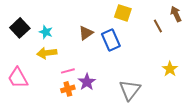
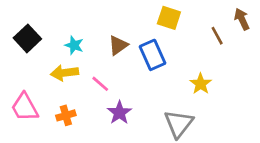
cyan star: (46, 32) -> (74, 45), moved
yellow star: (170, 69) -> (201, 84), moved
pink line: (68, 71) -> (100, 84), moved, turned 56
orange cross: (68, 89) -> (66, 115), moved

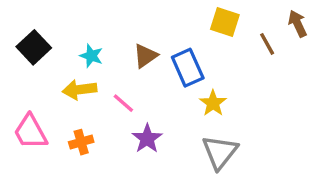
yellow square: (169, 18) -> (225, 22), moved
yellow star: (201, 84) -> (213, 103), moved

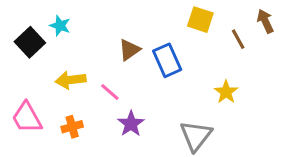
cyan star: (91, 56) -> (60, 26), moved
yellow star: (213, 103) -> (226, 92), moved

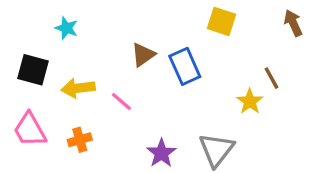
brown line: (238, 39) -> (271, 78), moved
black square: (30, 42) -> (33, 70), moved, turned -32
purple star: (131, 124) -> (161, 153), moved

